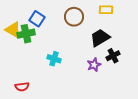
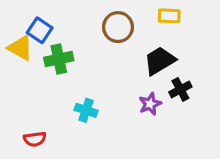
blue square: (37, 19) -> (40, 30), moved
green cross: (26, 34) -> (59, 59), moved
cyan cross: (54, 59) -> (86, 110), moved

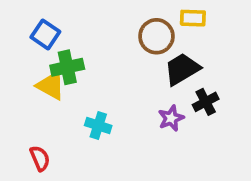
brown circle: (118, 27) -> (156, 36), moved
yellow triangle: (20, 48) -> (51, 85), moved
red semicircle: (35, 139) -> (40, 158), turned -105

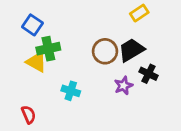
yellow rectangle: (193, 18) -> (139, 13), turned -36
brown circle: (156, 36) -> (105, 51), moved
black cross: (206, 102) -> (149, 74), turned -36

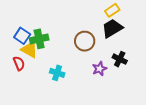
blue square: (32, 25) -> (22, 36), moved
black trapezoid: (131, 50) -> (112, 28), moved
red semicircle: (29, 115) -> (19, 63), moved

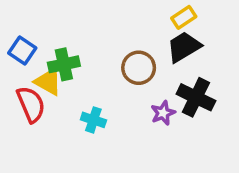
blue square: (22, 36) -> (22, 50), moved
black cross: (120, 59) -> (196, 97), size x1.5
red semicircle: (19, 63) -> (31, 104), size x1.5

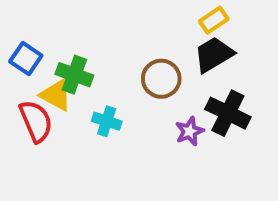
green cross: (64, 64) -> (74, 75), turned 32
cyan cross: (93, 120) -> (107, 121), moved

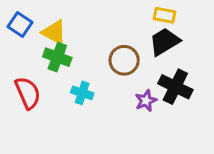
yellow rectangle: (214, 20) -> (164, 15), turned 45
blue square: (26, 59) -> (20, 25), moved
yellow triangle: (56, 95) -> (54, 32), moved

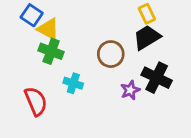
yellow rectangle: (164, 15) -> (147, 14), turned 54
blue square: (20, 25) -> (32, 15), moved
red semicircle: (28, 93) -> (36, 101), moved

